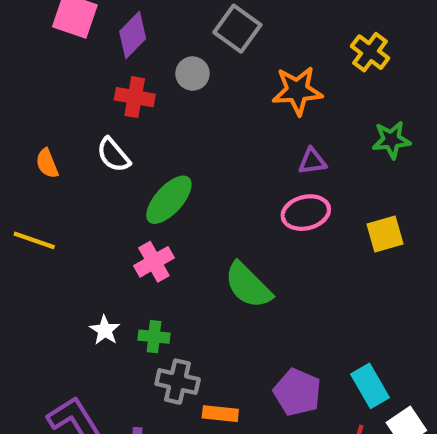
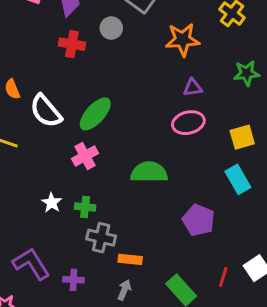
white semicircle: (113, 155) -> (46, 111), moved, size x1.4
green semicircle: (248, 285) -> (149, 172), turned 135
cyan rectangle: (370, 386) -> (238, 179), moved
purple pentagon: (297, 392) -> (199, 220), moved

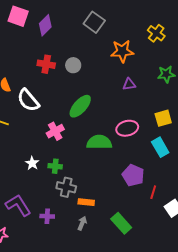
gray circle: (111, 28) -> (73, 65), moved
red cross: (72, 44) -> (46, 64), moved
green ellipse: (95, 114) -> (80, 106), moved
pink ellipse: (188, 123) -> (127, 128), moved
red line: (223, 277) -> (153, 192), moved

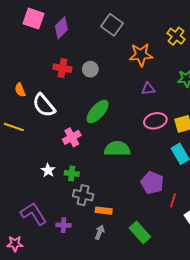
pink ellipse: (127, 128) -> (155, 121), moved

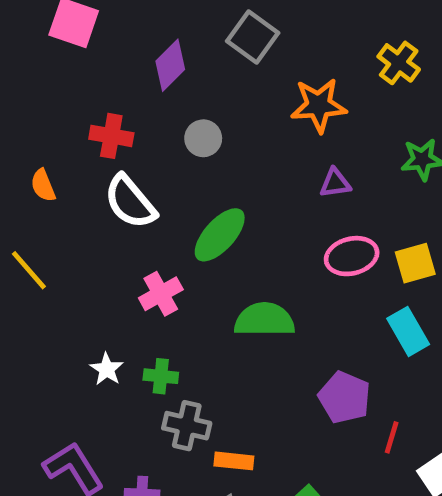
purple diamond: (61, 28) -> (170, 65), moved
red cross: (62, 68) -> (111, 136), moved
white semicircle: (44, 105) -> (130, 202), moved
yellow line: (14, 127) -> (29, 270), turned 30

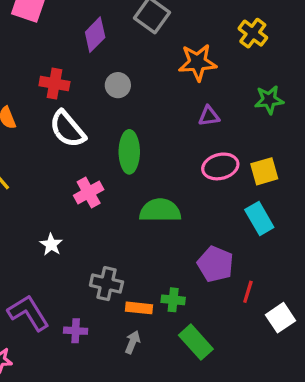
green ellipse: (220, 235) -> (129, 152), turned -42
green cross: (161, 376) -> (173, 300), moved

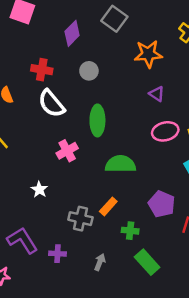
purple triangle: (209, 116) -> (157, 94), turned 42
orange rectangle: (139, 308) -> (108, 206), moved, turned -54

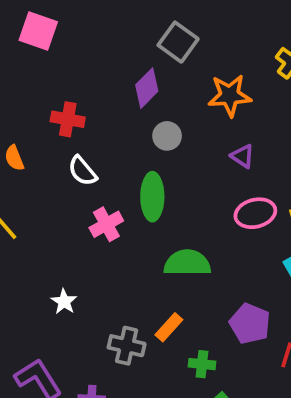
purple diamond: (72, 33) -> (147, 88), moved
gray circle: (89, 71) -> (167, 136), moved
white semicircle: (51, 104) -> (82, 171), size x0.7
pink cross: (67, 151) -> (106, 224), moved

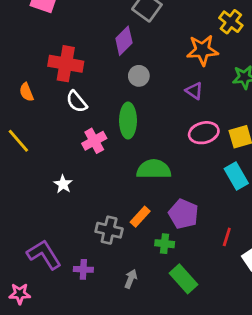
orange star: (230, 95) -> (202, 50), moved
red cross: (68, 119) -> (66, 64), size x1.4
white star: (64, 302) -> (63, 184), moved
purple pentagon: (250, 324) -> (183, 214), moved

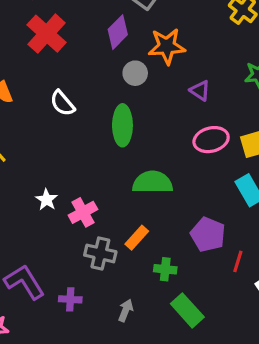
orange star: (202, 50) -> (167, 46), moved
red cross: (66, 64) -> (47, 34), moved, turned 32
pink cross: (94, 141) -> (83, 212), moved
purple pentagon: (183, 214) -> (208, 234), moved

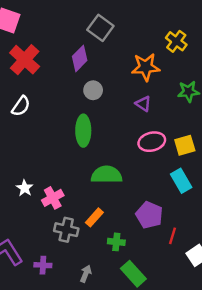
orange star: (167, 46) -> (146, 67), moved
white semicircle: (62, 103) -> (21, 106), moved, turned -105

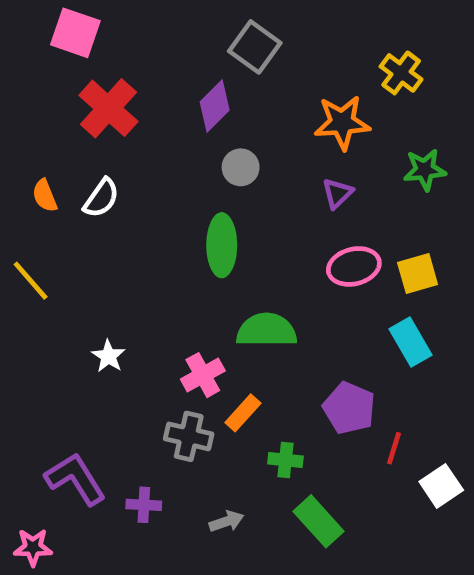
purple triangle: (143, 104) -> (337, 193), turned 42
pink cross: (53, 198) -> (203, 375), moved
gray arrow: (86, 274) -> (226, 521), turned 49

